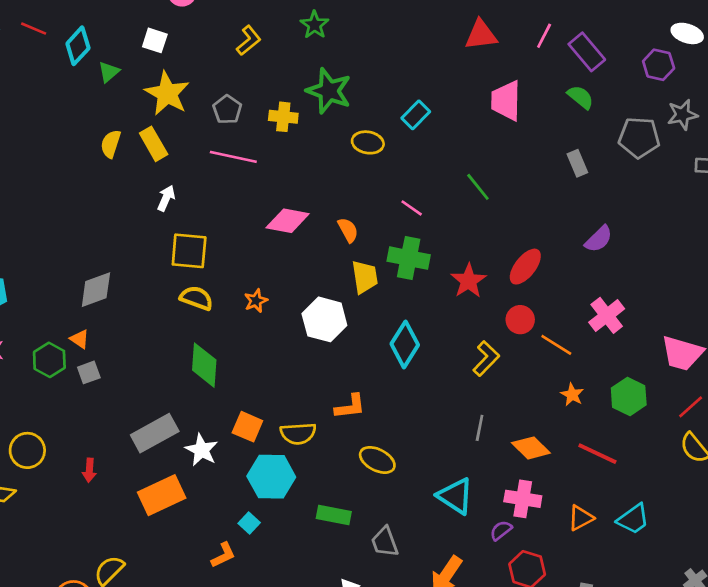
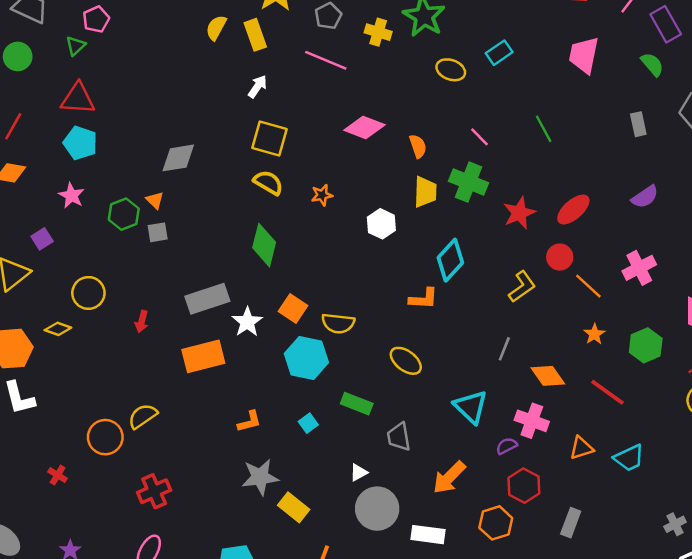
white hexagon: (324, 319) -> (381, 224), size x0.7
orange L-shape: (350, 407) -> (423, 299), moved
cyan square: (249, 523) -> (308, 423), moved

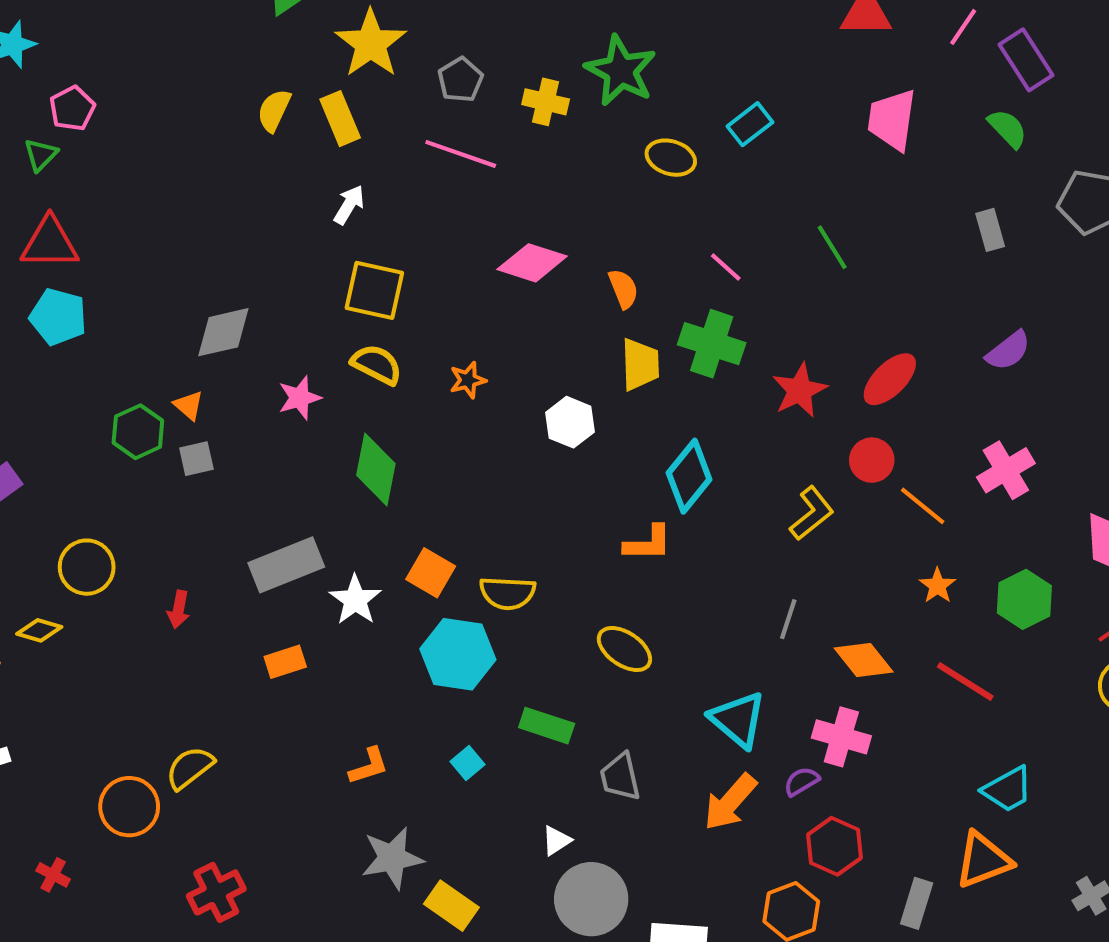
pink star: (71, 195) -> (300, 398), moved, turned 30
orange rectangle: (203, 356) -> (285, 662), size x0.6
orange triangle: (581, 448) -> (983, 860), moved, size x1.4
orange arrow: (449, 477) -> (730, 802), moved

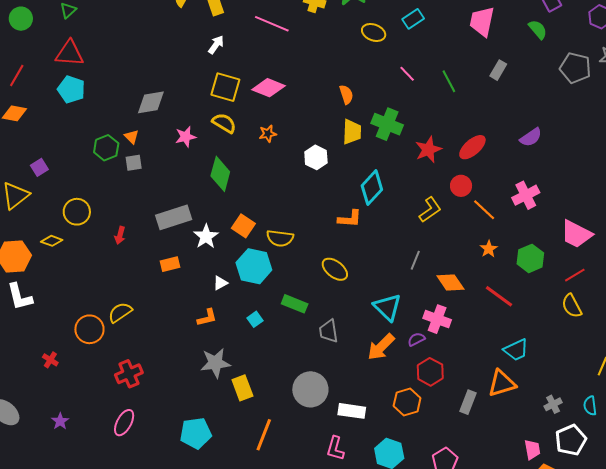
gray rectangle: (990, 230) -> (498, 70), moved, turned 42
pink diamond: (532, 263) -> (268, 88), moved
pink line: (726, 267) -> (407, 74), moved
white triangle: (556, 841) -> (220, 283), moved
yellow rectangle: (451, 906) -> (242, 388), turned 30

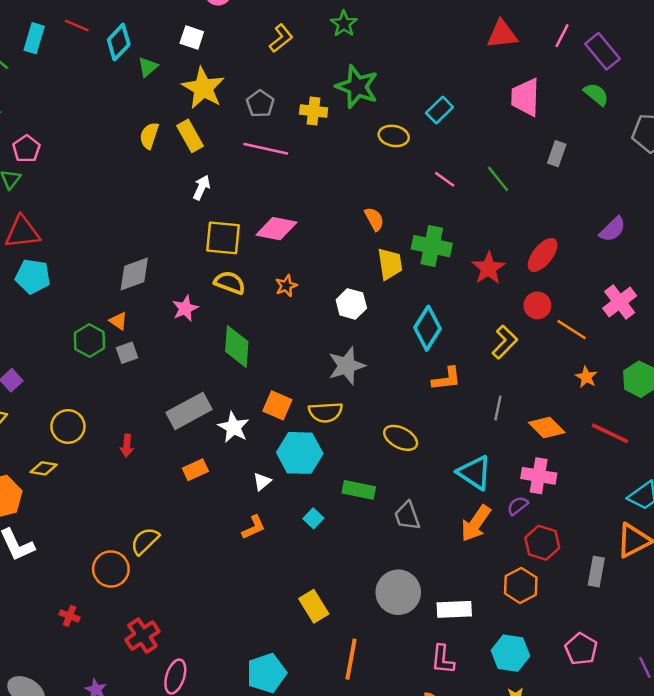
orange L-shape: (350, 219) -> (447, 379), moved
gray star: (215, 363) -> (347, 366), moved
red cross: (129, 374) -> (142, 636), moved

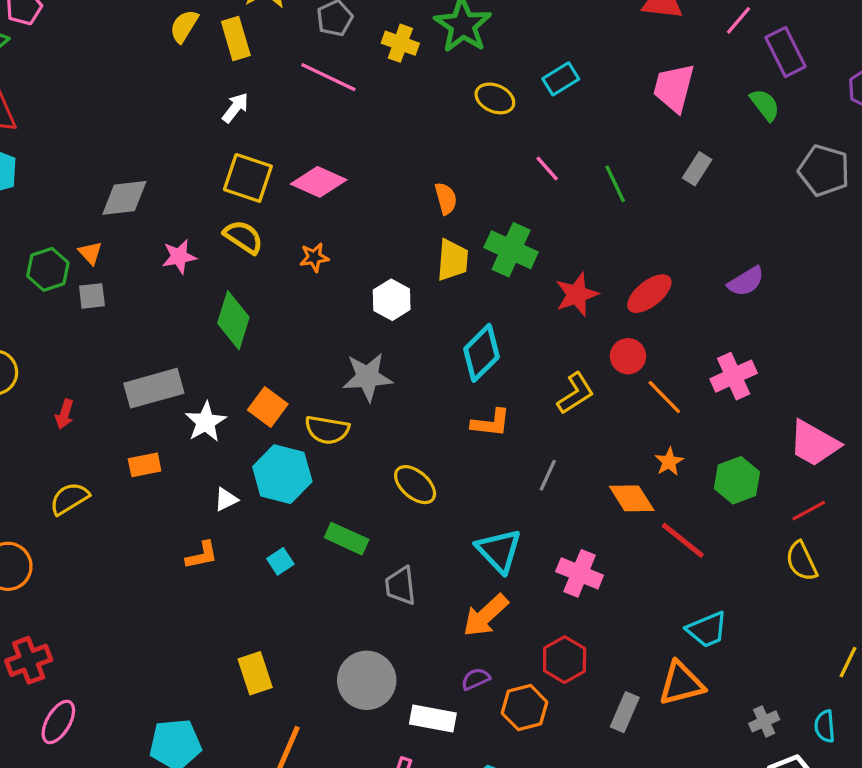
orange diamond: (547, 427) -> (632, 498), moved
purple semicircle: (518, 506) -> (476, 679), moved
yellow semicircle: (145, 541) -> (69, 499), moved

